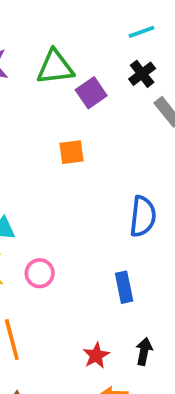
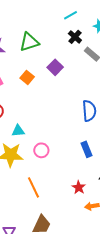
purple square: (91, 93) -> (55, 67), moved
orange square: (72, 152) -> (27, 77), moved, turned -32

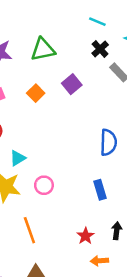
cyan line: (70, 15) -> (97, 22), turned 48
cyan triangle: (18, 131) -> (18, 158), turned -32

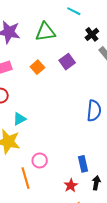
cyan line: (97, 22) -> (74, 11), moved
pink circle: (44, 185) -> (40, 161), moved
blue rectangle: (100, 190) -> (83, 164), moved

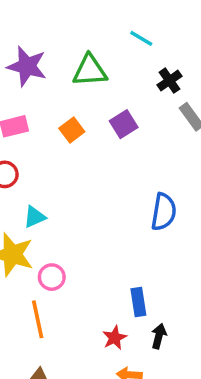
pink circle: (40, 161) -> (52, 277), moved

